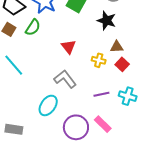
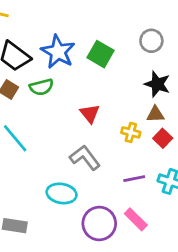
black star: (107, 21) -> (157, 84), moved
green semicircle: (33, 27) -> (41, 87), turned 42
cyan ellipse: (48, 105) -> (62, 193), turned 65

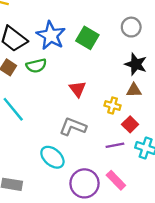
red square: (163, 138) -> (130, 124), moved
gray L-shape: (85, 158) -> (73, 127), turned -32
cyan ellipse: (62, 193) -> (52, 157), turned 30

